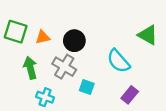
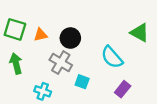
green arrow: (30, 68) -> (16, 64), moved

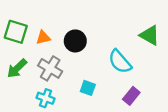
gray cross: (61, 63) -> (50, 68), moved
green arrow: (16, 64) -> (17, 68), turned -120

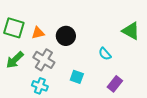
cyan semicircle: (120, 62) -> (105, 54), size x0.6

